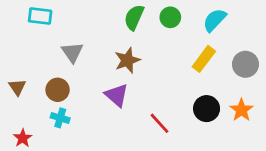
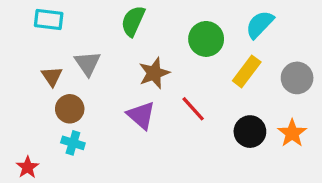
green semicircle: (134, 17) -> (133, 21), moved
green circle: (170, 17) -> (206, 39), moved, size x1.4
brown triangle: (17, 87) -> (52, 76), moved
red line: (160, 123) -> (193, 109), moved

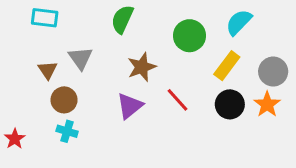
purple triangle: (141, 115) -> (130, 106), turned 40
black circle: (250, 132) -> (230, 104), moved
orange star: (292, 133) -> (267, 104), moved
red star: (27, 167) -> (15, 139), moved

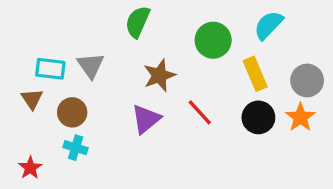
cyan rectangle: (45, 18) -> (50, 69), moved
yellow rectangle: (227, 66) -> (255, 74), turned -60
brown triangle: (48, 70) -> (32, 99), moved
red star: (15, 139) -> (30, 168), moved

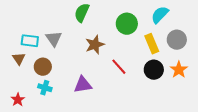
gray circle: (307, 80) -> (177, 40), moved
purple triangle: (146, 119) -> (83, 85), moved, turned 30

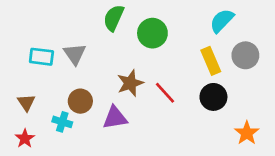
green circle: (127, 24) -> (152, 33), moved
brown star: (95, 45) -> (130, 83), moved
brown triangle: (19, 59) -> (26, 102), moved
brown circle: (43, 67) -> (80, 101), moved
orange star: (179, 70) -> (247, 133), moved

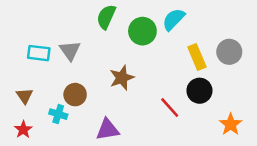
cyan semicircle: (222, 21) -> (174, 19), moved
red line: (165, 93) -> (170, 108), moved
purple triangle: (115, 118) -> (107, 130), moved

